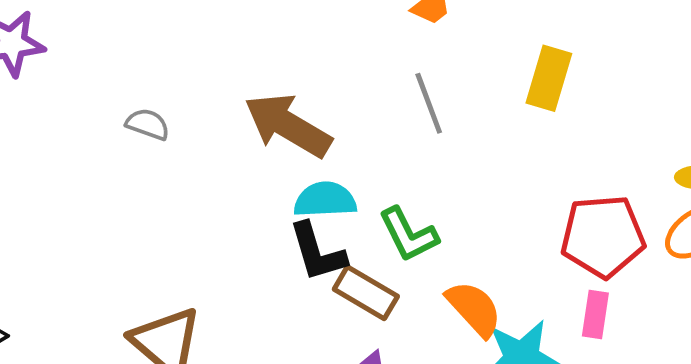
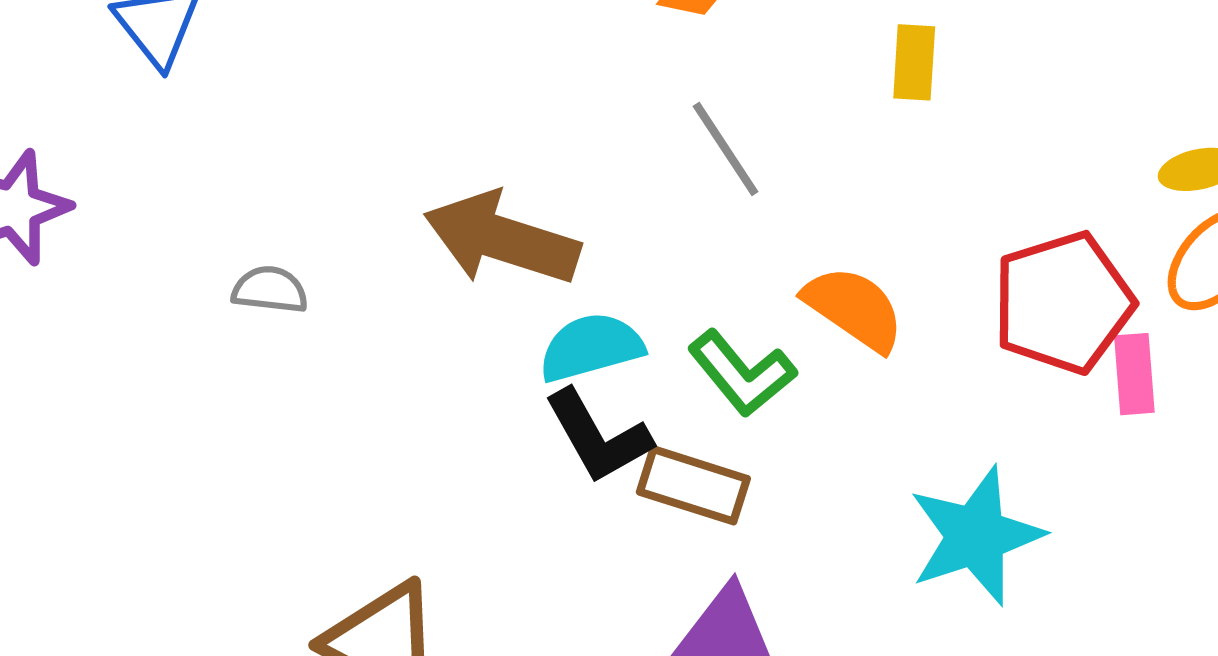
yellow rectangle: (549, 78) -> (914, 62), size x0.7
orange semicircle: (474, 309) -> (854, 308), moved
pink rectangle: (595, 315) -> (1134, 374), moved

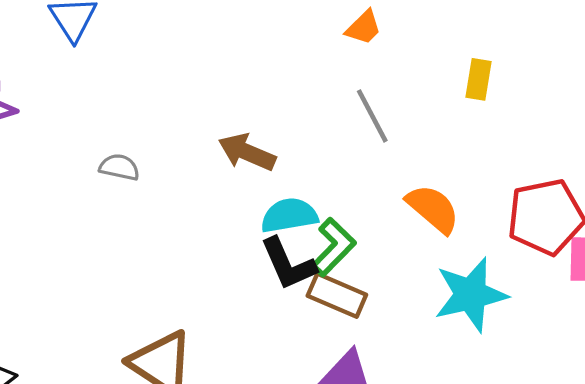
brown arrow: (502, 239) -> (247, 152), size x0.7
green L-shape: (742, 373) -> (333, 247), moved, turned -102
cyan star: (976, 536) -> (471, 295), moved

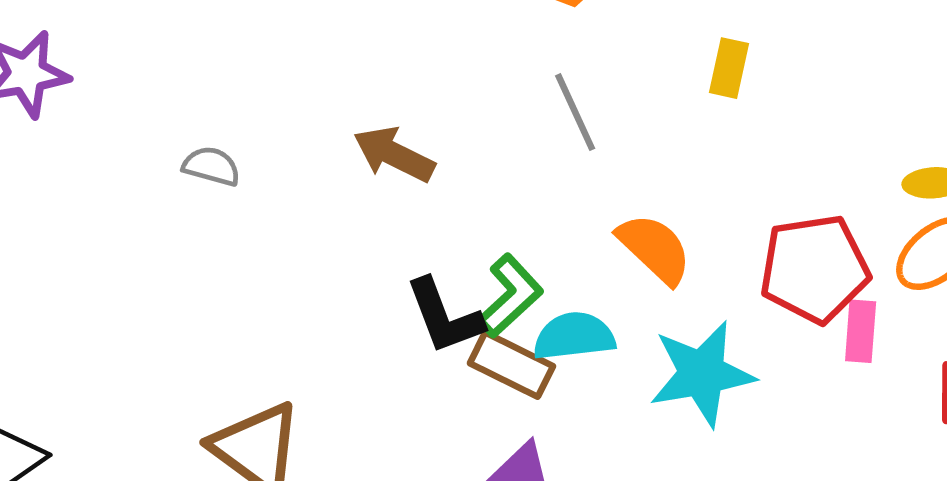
cyan semicircle: (289, 215) -> (574, 336), moved

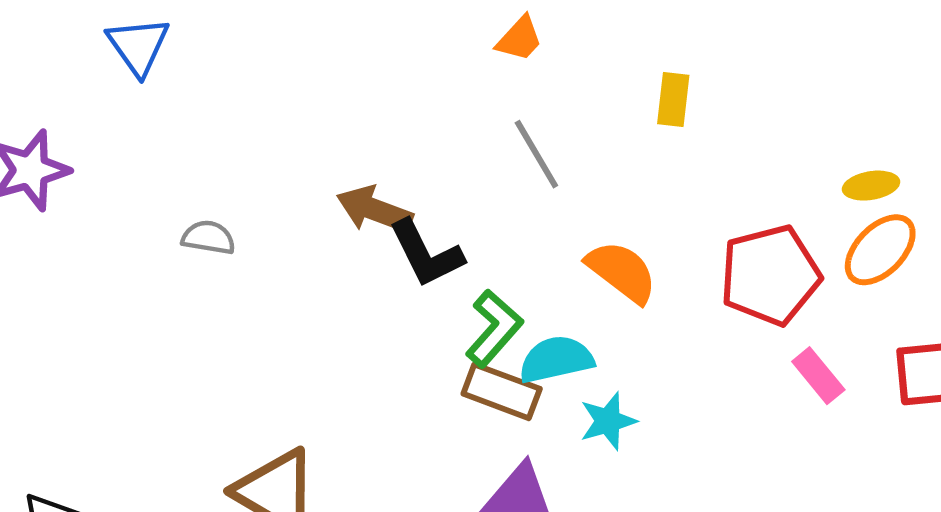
black L-shape: (444, 316) -> (426, 254), moved
pink rectangle: (861, 331) -> (818, 376), moved, turned -38
cyan star: (702, 374) -> (608, 421), moved, size x0.6

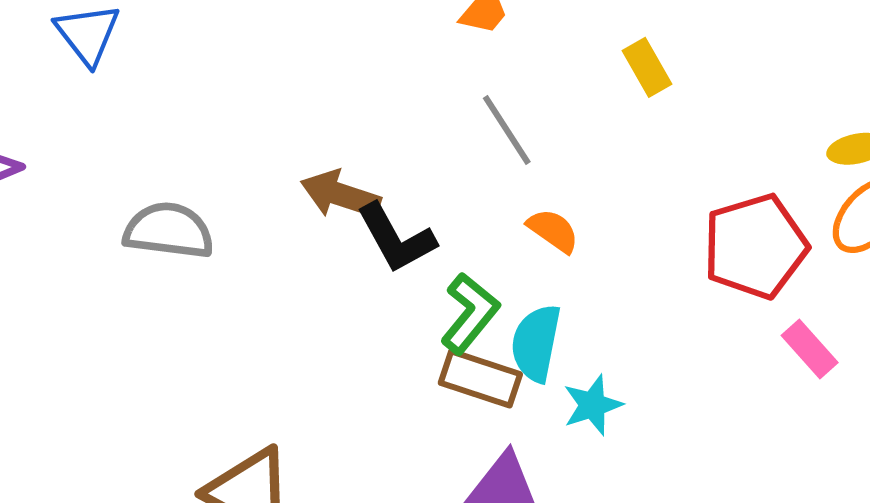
yellow rectangle: (673, 99) -> (647, 67), turned -34
gray semicircle: (208, 237) -> (169, 231), size x1.6
orange semicircle: (622, 272) -> (553, 231), moved, size x0.7
cyan semicircle: (556, 359) -> (536, 343), turned -64

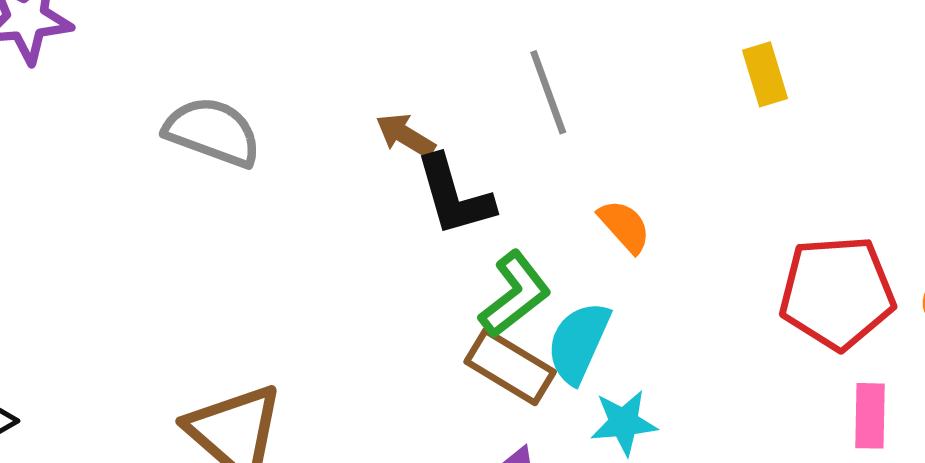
gray line: (507, 130) -> (548, 92), moved
brown arrow: (340, 195) -> (405, 135), size x0.7
pink rectangle: (810, 349) -> (870, 416), turned 30

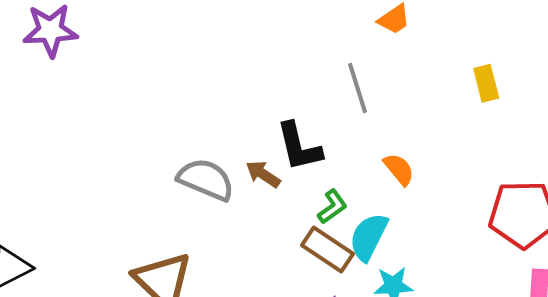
gray semicircle: (213, 132) -> (206, 180), moved
brown arrow: (405, 135) -> (263, 174), moved
green L-shape: (515, 294) -> (332, 207), size x0.7

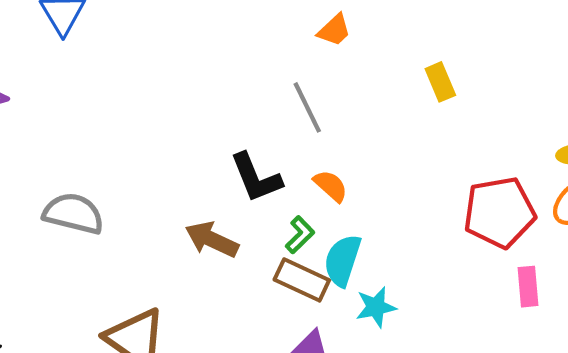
orange semicircle: (399, 169) -> (331, 186), moved
brown arrow: (263, 174) -> (212, 239), moved, size x1.4
gray semicircle: (206, 180) -> (73, 213), moved

